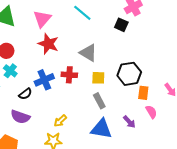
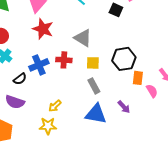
pink semicircle: (151, 112) -> (152, 91), moved

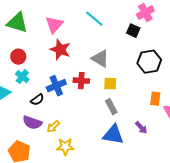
black hexagon: (124, 59) -> (149, 62), moved
yellow arrow: (55, 106) -> (53, 127), moved

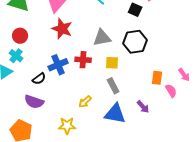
gray triangle: (100, 59) -> (102, 38), turned -42
black hexagon: (149, 62) -> (135, 42), moved
cyan cross: (22, 77) -> (16, 56), moved
yellow arrow: (53, 127) -> (85, 102), moved

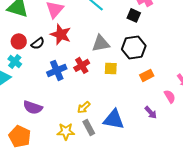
red cross: (83, 60) -> (82, 65), turned -35
orange rectangle: (157, 78) -> (147, 75), moved, turned 56
black semicircle: (39, 79) -> (38, 43), moved
gray rectangle: (113, 86) -> (89, 127), moved
purple arrow: (143, 107) -> (151, 112), moved

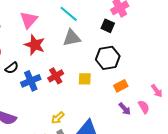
black semicircle: (38, 43) -> (12, 68), moved
gray triangle: (101, 43) -> (72, 38), moved
purple arrow: (151, 112) -> (125, 109), moved

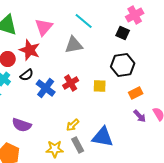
gray triangle: (72, 38) -> (74, 45), moved
red star: (35, 45) -> (30, 50), moved
blue cross: (31, 81) -> (46, 88), turned -30

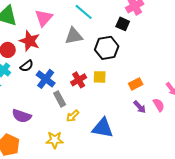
black hexagon: (123, 65) -> (107, 48), moved
red cross: (71, 83) -> (79, 80), moved
gray rectangle: (78, 145) -> (60, 99), moved

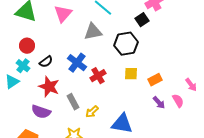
black square: (123, 24) -> (142, 20), turned 32
red star: (30, 41) -> (49, 87), moved
yellow square: (100, 77) -> (131, 74), moved
blue cross: (46, 79) -> (77, 63), moved
gray rectangle: (60, 99) -> (73, 102), moved

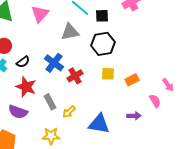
black square: (142, 20) -> (102, 16), moved, turned 32
purple arrow: (159, 103) -> (134, 116), moved, turned -48

